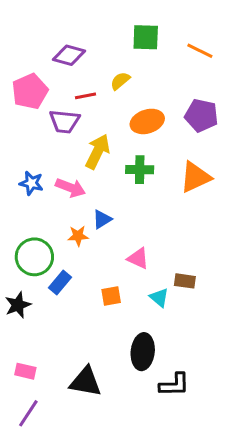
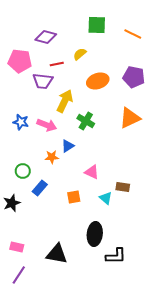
pink pentagon: (30, 91) -> (20, 61), turned 30
green cross: (140, 170) -> (86, 121), moved, turned 30
green circle: (34, 257) -> (23, 171), size x0.6

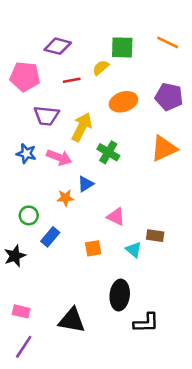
green square: (97, 25) -> (122, 47), moved
purple trapezoid: (43, 81) -> (46, 116), moved

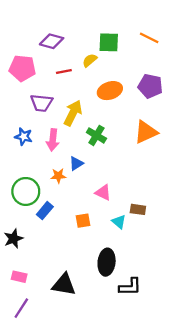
pink arrow: (59, 157) -> (53, 140), turned 75
green circle: (29, 215) -> (26, 191), size x1.6
black star: (15, 256) -> (13, 239), moved

